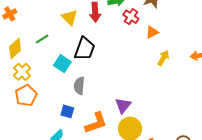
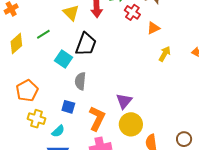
yellow cross: (22, 72) -> (37, 119), moved, turned -30
orange L-shape: (96, 123) -> (97, 118), turned -45

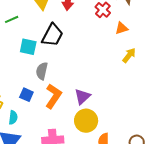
cyan square: (64, 59) -> (28, 47), turned -30
orange L-shape: (97, 118) -> (53, 96), moved
cyan semicircle: (58, 131) -> (13, 118), turned -48

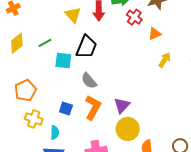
green line: (12, 19) -> (45, 43), moved
gray semicircle: (42, 71) -> (89, 81), moved, turned -48

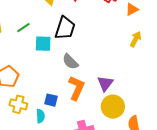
yellow arrow: (165, 60) -> (136, 39), moved
blue square: (66, 109) -> (51, 100), moved

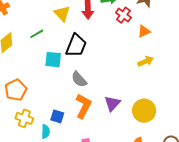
green line: (23, 28) -> (37, 34), moved
yellow arrow: (136, 39) -> (146, 61), turned 35
yellow circle: (113, 107) -> (144, 111), moved

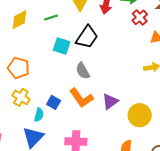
orange pentagon: (16, 90) -> (19, 68), turned 30
orange L-shape: (83, 106) -> (81, 98), turned 105

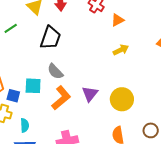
cyan square: (62, 46) -> (33, 86), moved
orange L-shape: (81, 98) -> (61, 98), turned -80
blue square: (54, 102) -> (13, 96), moved

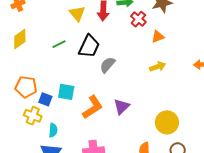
green line: (11, 28) -> (59, 44), moved
gray semicircle: (55, 71) -> (108, 65), moved, turned 78
yellow circle: (122, 99) -> (167, 122), moved

